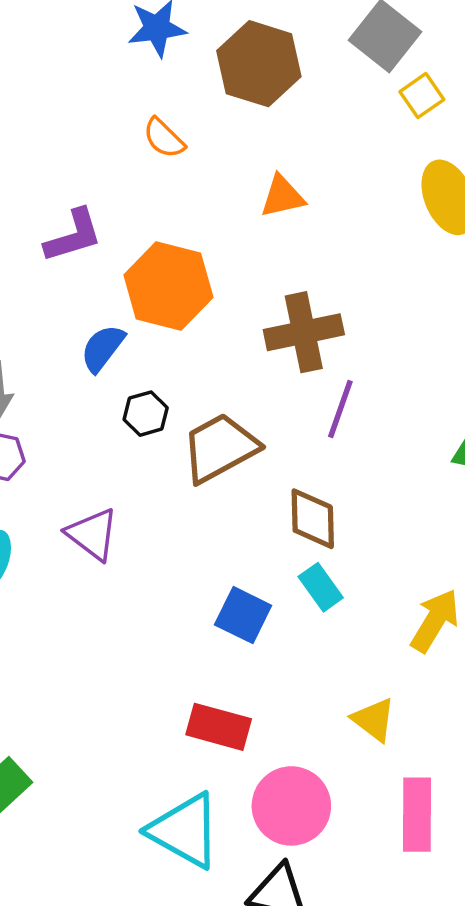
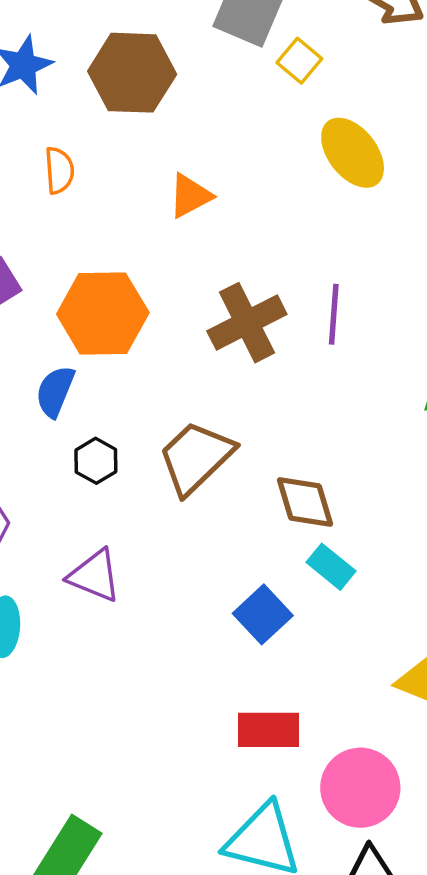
orange semicircle: (164, 138) -> (59, 170), turned -123
purple line: (340, 409) -> (334, 314), moved
black hexagon: (146, 414) -> (96, 461), moved
blue square: (243, 615) -> (263, 614), turned 36

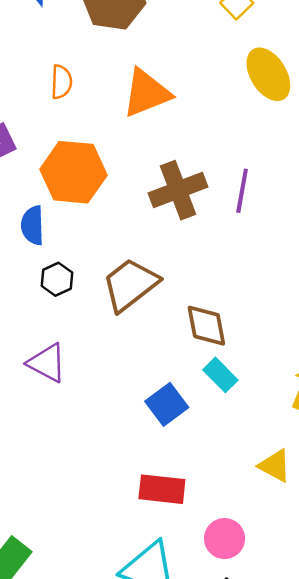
orange semicircle: (59, 170) -> (61, 82), moved
orange triangle: (190, 196) -> (146, 93), size x1.5
blue semicircle: (55, 391) -> (33, 225), turned -30
pink circle: (360, 788) -> (225, 539), size x0.7

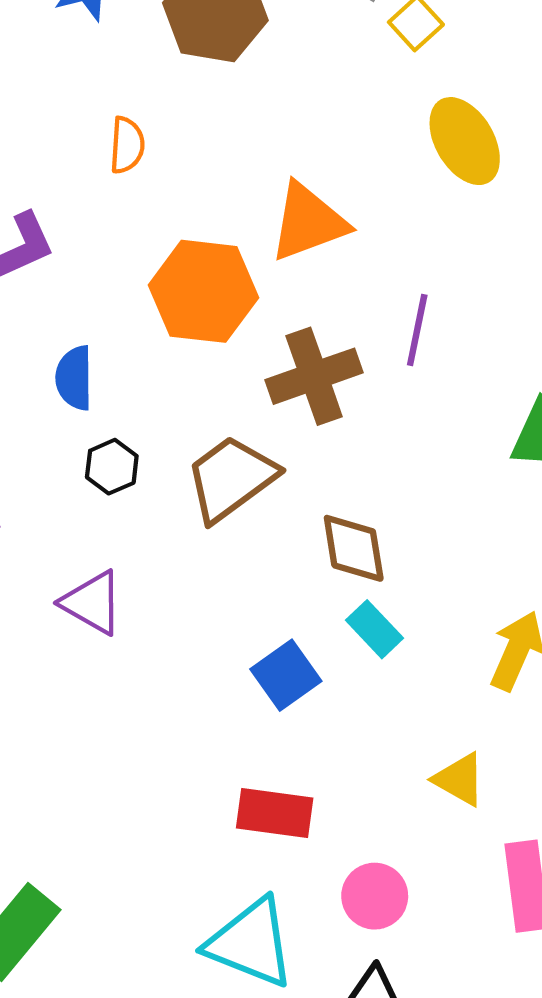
orange triangle: (146, 93) -> (308, 222), moved
orange hexagon: (73, 172) -> (204, 291), moved
brown cross: (178, 190) -> (314, 376), moved

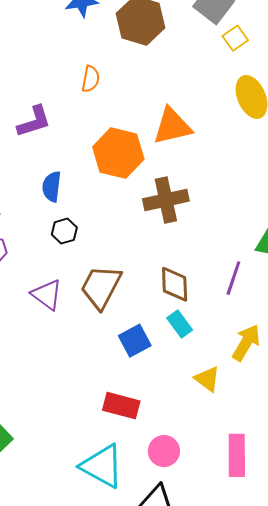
purple line: (417, 330) -> (233, 278), moved
brown trapezoid: (231, 478) -> (101, 287), moved, turned -33
yellow triangle: (459, 779) -> (207, 379), moved

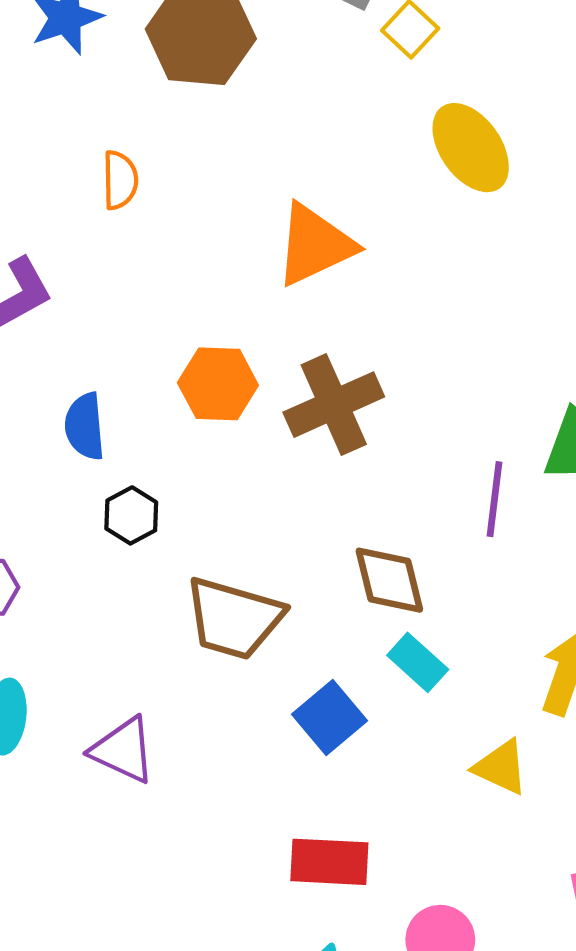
orange hexagon: (118, 153) -> (218, 384), moved, size x0.7
purple line: (233, 278) -> (494, 499), moved
brown trapezoid: (101, 287) -> (234, 618), turned -90
purple triangle: (47, 295) -> (123, 750), moved

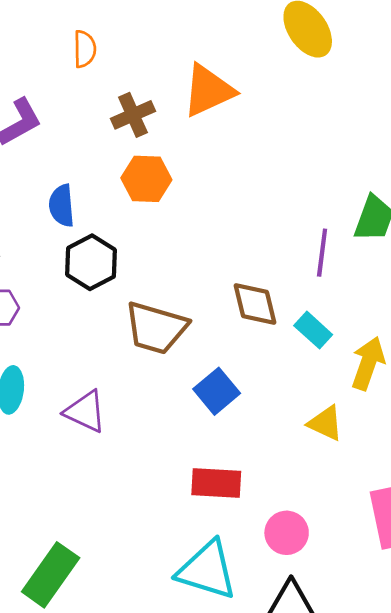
brown cross: (334, 405) -> (133, 115), moved, size x0.7
black hexagon: (131, 515) -> (91, 262), size x1.5
cyan rectangle: (418, 662) -> (313, 330), moved

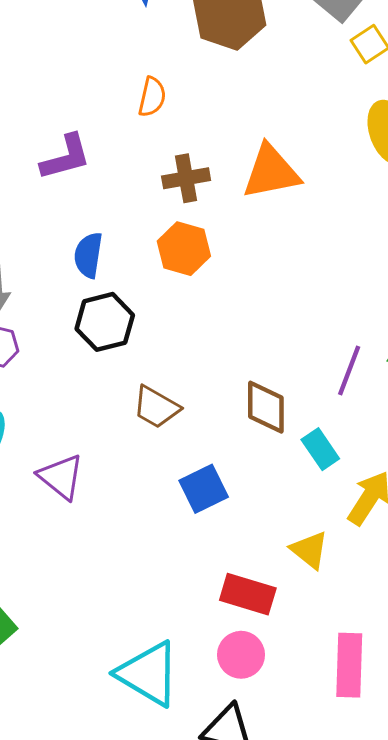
brown trapezoid: (156, 328) -> (156, 407), size x0.7
red rectangle: (216, 483) -> (248, 594), moved

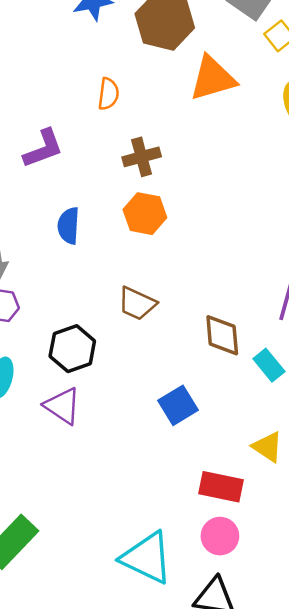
orange triangle: (271, 172) -> (213, 78), moved
black hexagon: (105, 322) -> (72, 349), moved
brown trapezoid: (156, 407) -> (137, 303), moved

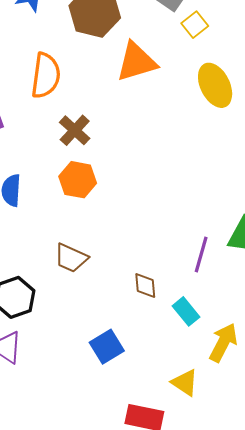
orange semicircle: (108, 94) -> (46, 76), size x1.6
brown cross: (142, 157) -> (75, 130), turned -32
brown diamond: (222, 335) -> (145, 285), size x0.7

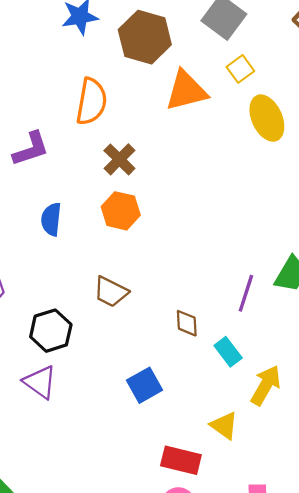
yellow square: (195, 25) -> (240, 69), moved

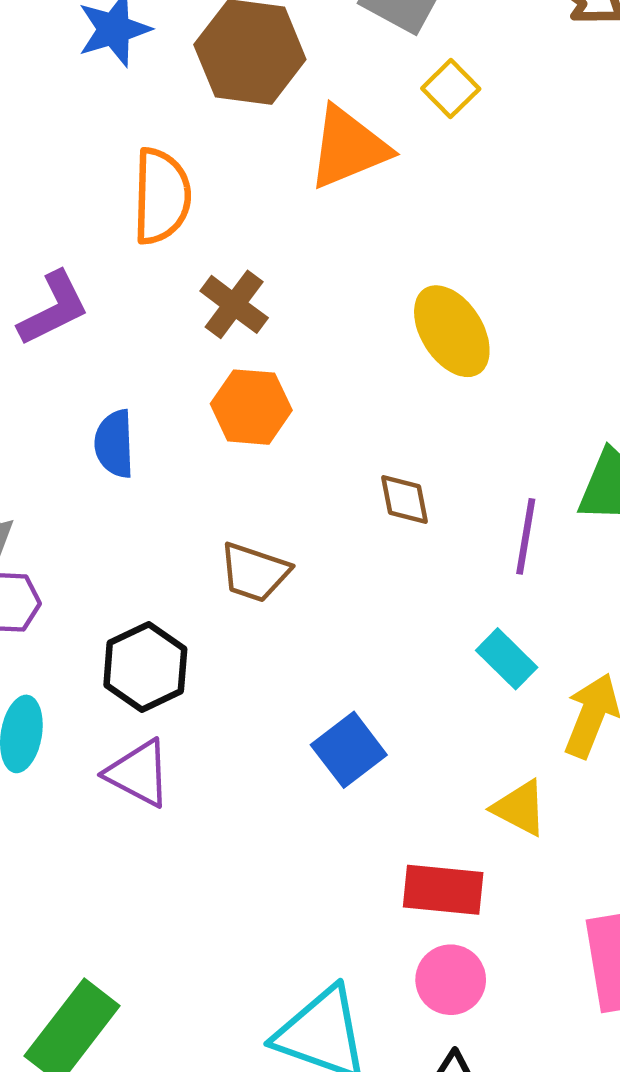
yellow ellipse: (267, 118) -> (452, 331), moved
brown diamond: (187, 323) -> (404, 499), moved

